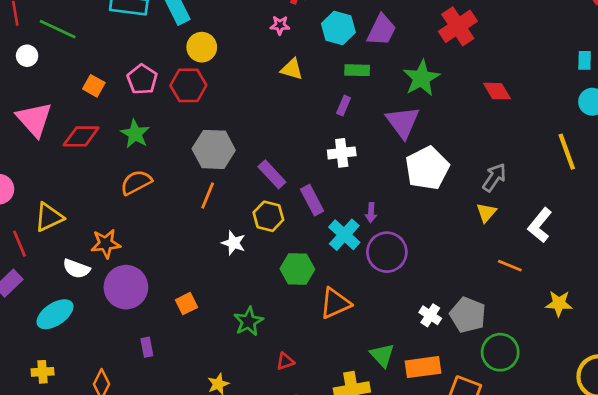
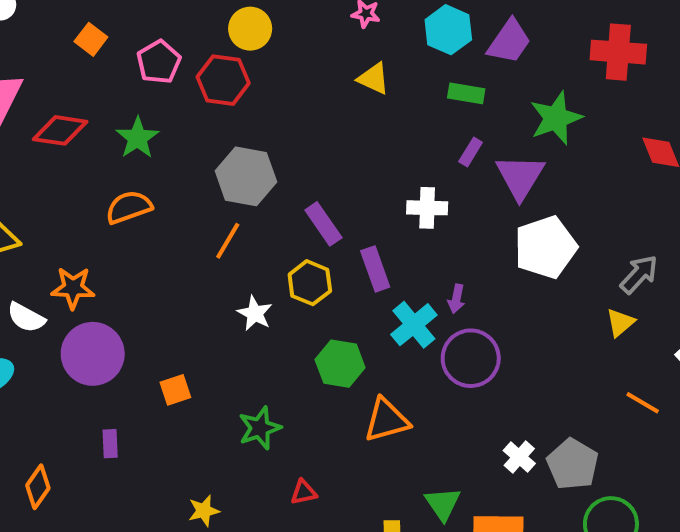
red cross: (458, 26) -> (618, 52), turned 30
orange square: (94, 86) -> (91, 39), moved
purple rectangle: (344, 106) -> (471, 152), moved

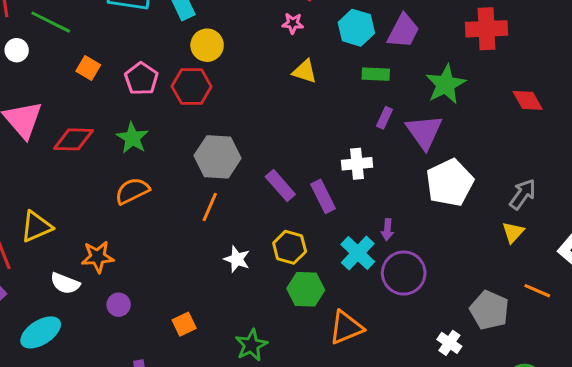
purple rectangle: (375, 269) -> (323, 196), moved
yellow hexagon: (310, 283) -> (290, 247), moved
purple circle: (93, 354) -> (119, 305), size x0.5
gray pentagon: (573, 464) -> (489, 310), moved

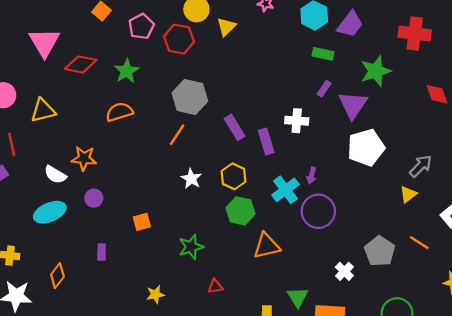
yellow triangle: (305, 71) -> (226, 27), moved, turned 48
yellow triangle: (36, 227) -> (43, 111), moved
cyan ellipse: (41, 332) -> (50, 212), moved

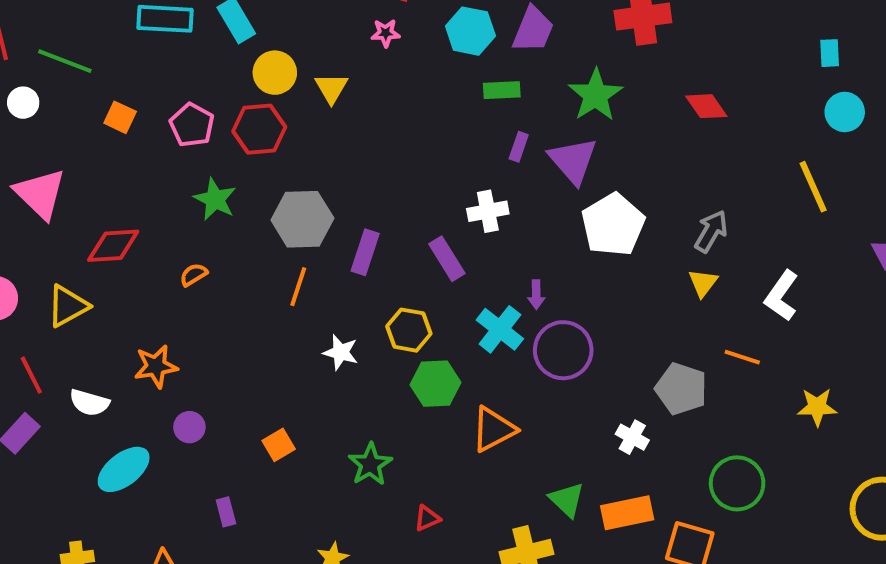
red diamond: (81, 64) -> (113, 246), moved
green star: (126, 71) -> (215, 199), moved
orange semicircle: (119, 112) -> (194, 275), size x0.6
purple rectangle: (235, 127) -> (365, 252), moved, turned 65
white semicircle: (55, 175) -> (89, 403), moved

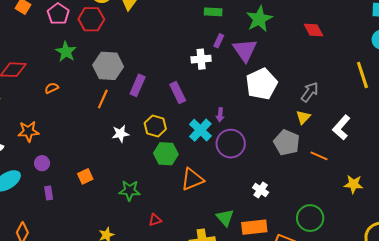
white cross: (488, 211) -> (201, 59), moved
white star: (341, 352) -> (120, 134), turned -30
gray pentagon: (681, 389) -> (287, 142), moved
green star: (370, 464) -> (130, 190), turned 30
purple rectangle: (226, 512) -> (49, 193), moved

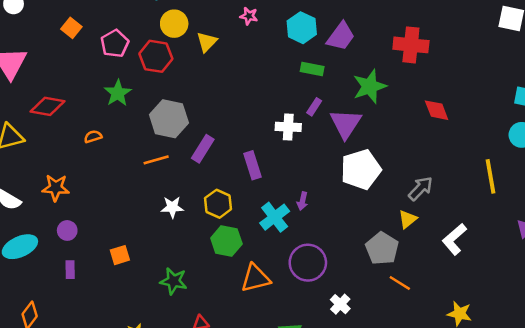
orange line: (103, 99) -> (156, 160), turned 42
purple circle: (231, 144) -> (308, 263), moved
orange line: (319, 156) -> (400, 283), moved

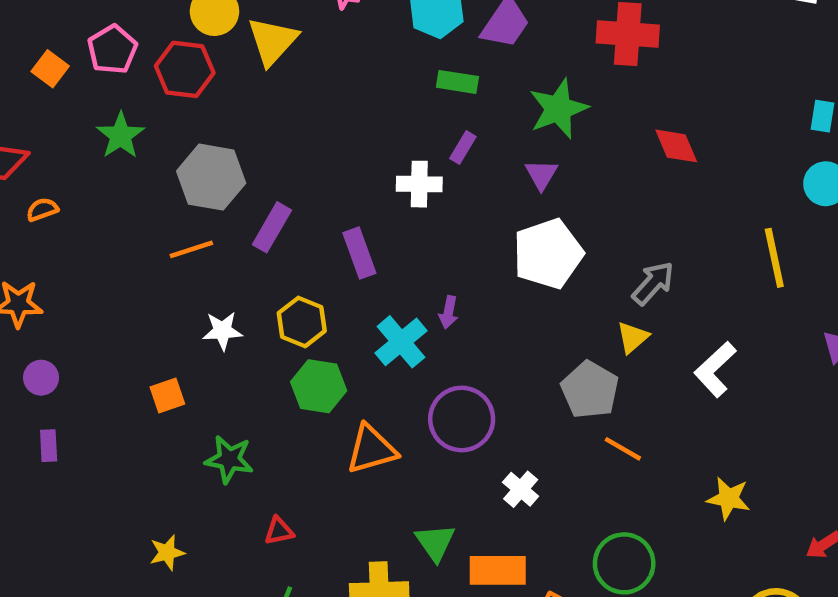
orange square: (71, 28) -> (50, 69), moved
yellow triangle: (207, 42) -> (272, 41), size x1.4
purple triangle: (346, 124) -> (541, 175), moved, size x0.6
orange semicircle: (93, 137) -> (42, 209), moved
orange square: (120, 255) -> (167, 395), moved

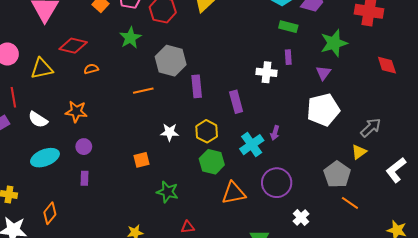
purple rectangle: (463, 148) -> (288, 57), turned -40
purple rectangle: (272, 227) -> (197, 86), turned -40
orange line: (191, 249) -> (143, 91), moved

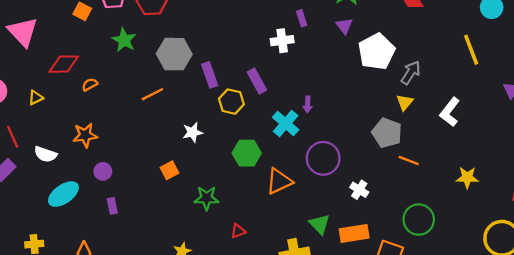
yellow triangle: (42, 69) -> (36, 98), size x0.6
white pentagon: (323, 110) -> (377, 52), moved
yellow hexagon: (207, 131) -> (231, 102), moved

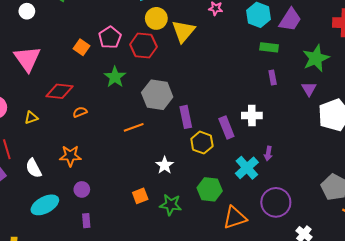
white cross: (282, 41) -> (252, 115), moved
white star: (193, 132) -> (165, 165), turned -30
white semicircle: (45, 154) -> (34, 168), turned 36
green star: (207, 198) -> (171, 205), moved

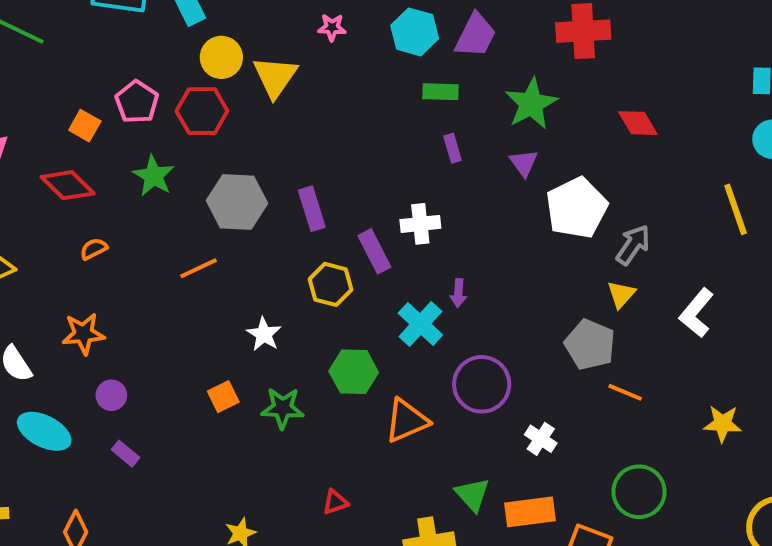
red diamond: (59, 91) -> (68, 185), moved, turned 44
purple rectangle: (186, 117) -> (312, 209), moved
cyan ellipse: (45, 205) -> (44, 431), turned 60
purple rectangle: (86, 221) -> (125, 454), turned -40

